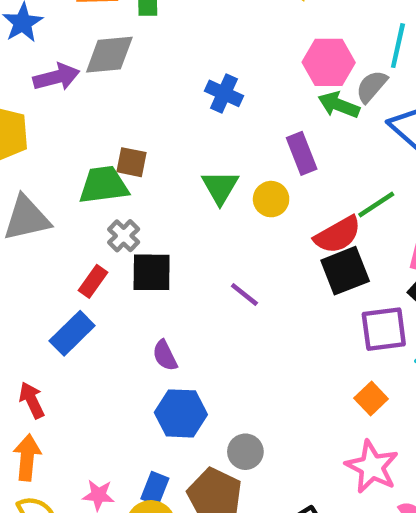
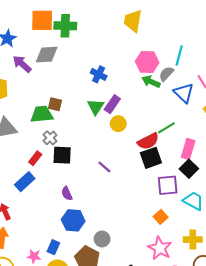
purple arrow: (56, 77) -> (22, 64), turned -126
purple rectangle: (302, 153) -> (112, 104), moved, turned 54
green triangle: (220, 187) -> (96, 107), moved
blue rectangle: (155, 488) -> (53, 247), moved

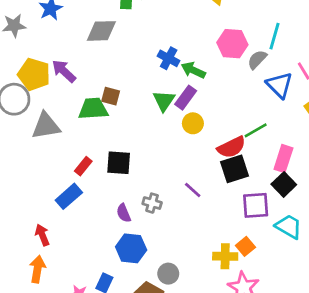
purple arrow: (22, 64) -> (64, 71), moved
green arrow: (151, 82) -> (193, 70), moved
gray cross: (50, 138) -> (152, 203), moved, turned -32
purple line: (104, 167) -> (193, 190), moved
yellow cross: (193, 240) -> (225, 256), moved

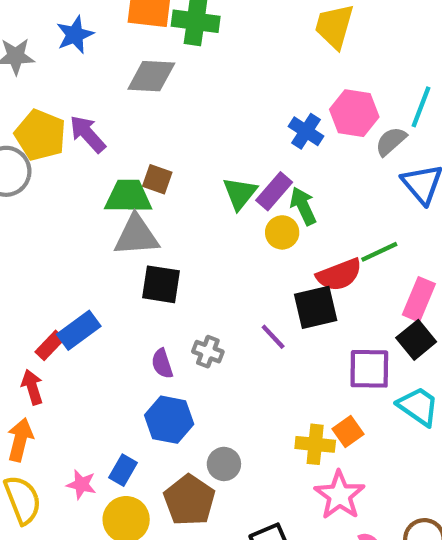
blue cross: (169, 58) -> (306, 131), moved
green arrow: (193, 70) -> (303, 206), moved, turned 35
gray triangle: (46, 126) -> (136, 236), moved
red rectangle: (83, 166) -> (50, 345), moved
black square: (235, 169) -> (316, 307), moved

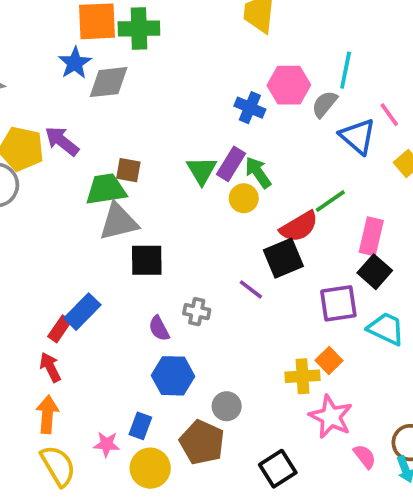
blue star: (75, 35) -> (75, 63), moved

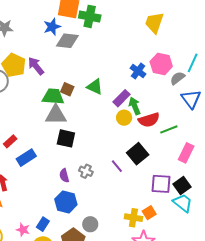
green triangle: (202, 170) -> (95, 87), moved, turned -48
red semicircle: (299, 227) -> (149, 120), moved
black square: (283, 258) -> (138, 154), turned -30
black square: (375, 272) -> (182, 186), moved
red rectangle: (60, 329) -> (10, 141), moved

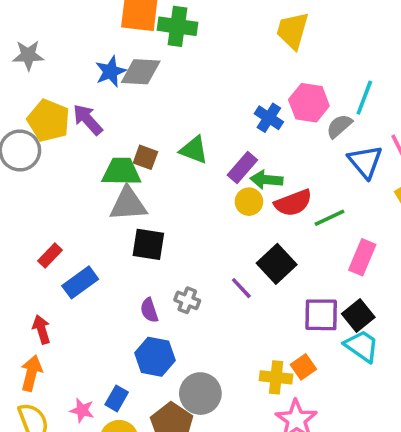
blue star: (52, 27) -> (110, 71), moved
green arrow: (135, 106) -> (266, 180), turned -60
gray circle: (90, 224) -> (200, 394), size x1.5

